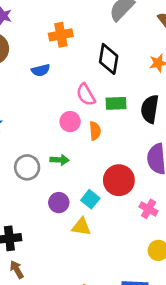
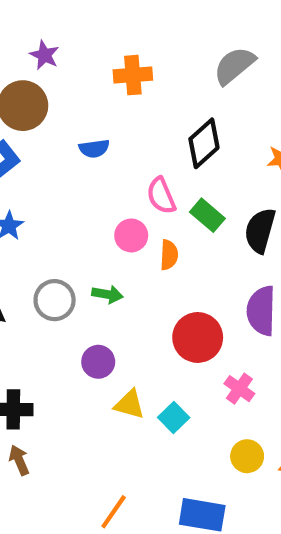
orange cross: (61, 35) -> (133, 75), moved
black diamond: (109, 59) -> (204, 143), turned 32
green rectangle: (116, 103) -> (207, 215), turned 36
cyan square: (90, 199) -> (174, 417), moved

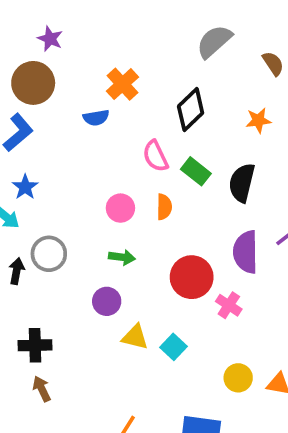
orange cross: (133, 75) -> (122, 84), moved, turned -36
pink circle: (131, 235) -> (120, 208), moved
green arrow: (107, 294) -> (122, 257), moved
gray circle: (55, 300) -> (49, 254), moved
pink cross: (239, 389) -> (229, 305), moved

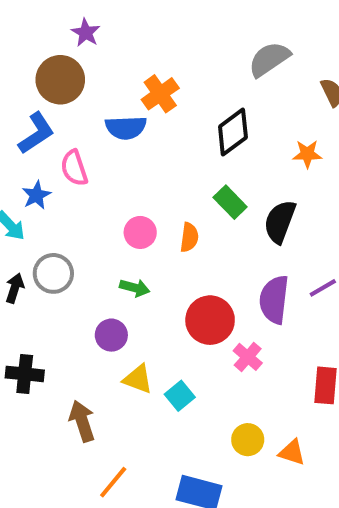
blue semicircle: (96, 118) -> (126, 128), size x1.4
pink semicircle: (155, 156) -> (74, 168), moved
brown arrow: (42, 389) -> (82, 421), moved, size x1.4

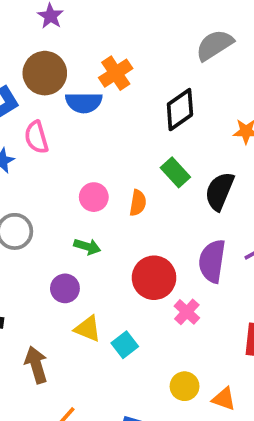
brown circle: (60, 80) -> (45, 73), moved

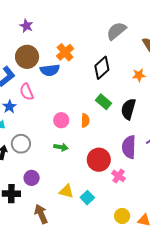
purple circle: (65, 288) -> (32, 178), moved

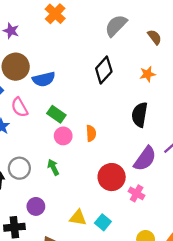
orange cross: (65, 52) -> (55, 14), moved
green rectangle: (103, 102) -> (56, 114), moved
green arrow: (61, 147) -> (53, 167), moved, turned -120
purple semicircle: (129, 147) -> (145, 159), turned -140

